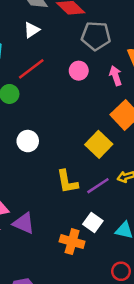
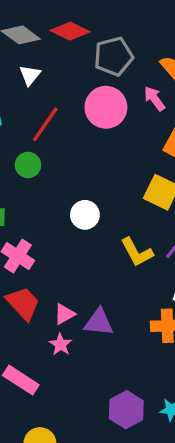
pink circle: (79, 71) -> (106, 107), size x1.6
white circle: (28, 141) -> (85, 215), moved

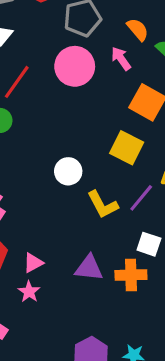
white circle: (85, 215) -> (68, 171), moved
purple triangle: (99, 322) -> (89, 268), moved

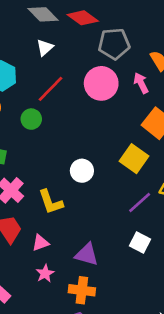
yellow L-shape: (103, 205) -> (51, 202), moved
orange cross: (131, 275) -> (82, 290), moved
pink star: (29, 292) -> (45, 274), moved

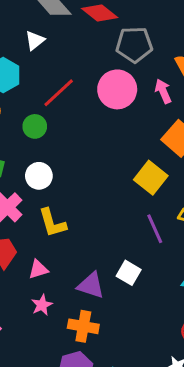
white triangle: (45, 48) -> (35, 41), moved
white circle: (82, 171) -> (39, 176), moved
purple line: (140, 203) -> (155, 229), turned -75
white square: (140, 242) -> (129, 273), moved

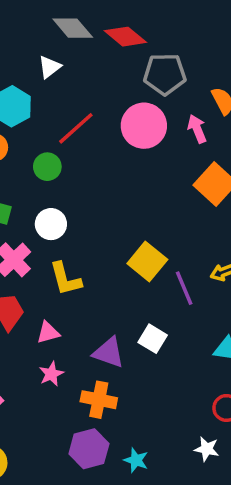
yellow square: (151, 178) -> (147, 262), moved

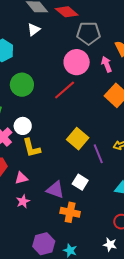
white triangle: (49, 67) -> (34, 30), moved
red line: (76, 128) -> (65, 90), moved
green circle: (47, 167) -> (22, 85), size x1.5
white circle: (51, 224) -> (23, 126), moved
orange cross: (99, 400) -> (70, 212), moved

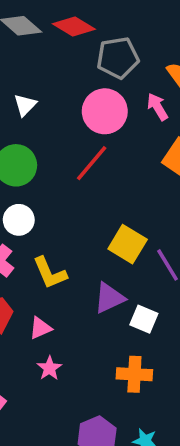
white triangle: (34, 30) -> (25, 105), moved
white circle: (23, 126) -> (19, 220), moved
purple triangle: (55, 190) -> (109, 298), moved, turned -36

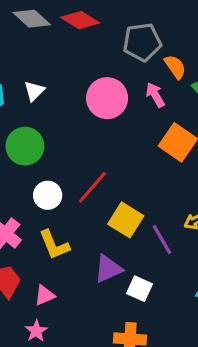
gray pentagon: (118, 58) -> (142, 42), moved
red line: (92, 163) -> (92, 187), moved
white circle: (19, 220) -> (48, 195), moved
pink star: (49, 368) -> (36, 331), moved

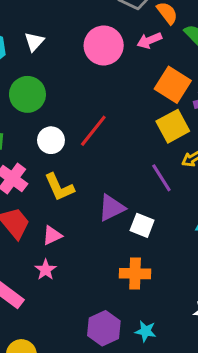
pink arrow: (155, 95) -> (149, 40), turned -80
yellow square: (126, 220) -> (173, 126), moved, turned 32

